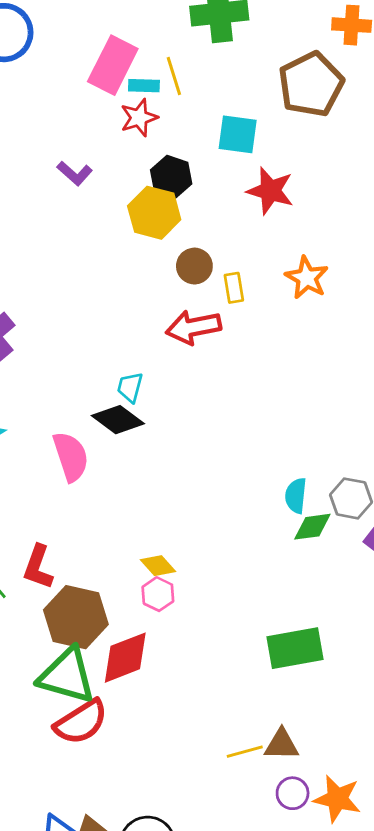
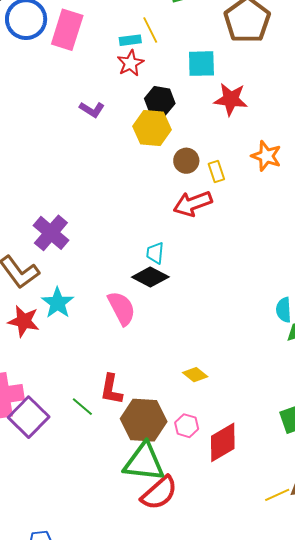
pink rectangle: (113, 65) -> (67, 30), moved
pink hexagon: (158, 594) -> (187, 426), moved
red diamond: (125, 658) -> (223, 442), moved

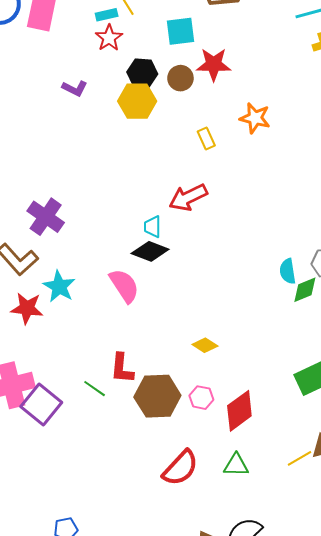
brown circle: (186, 161) -> (180, 78), moved
red arrow: (193, 204) -> (188, 197), moved
green triangle: (144, 462) -> (236, 465), moved, size x0.6

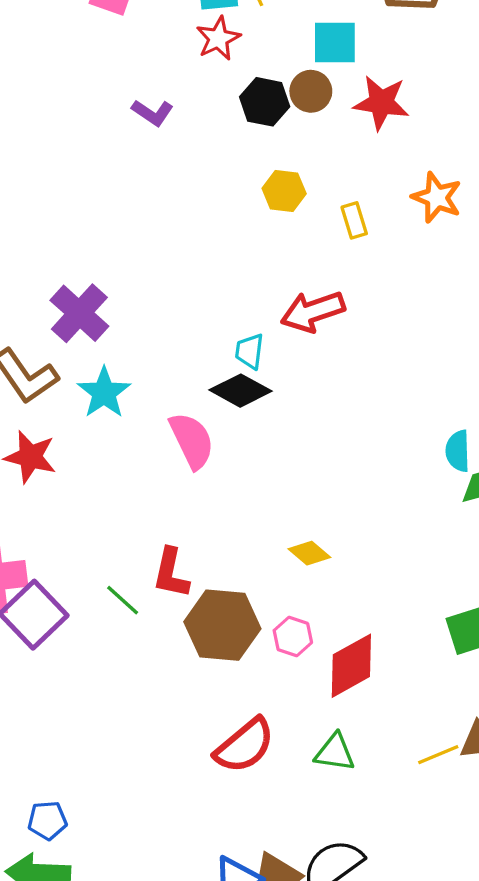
brown circle: (180, 78) -> (311, 91), moved
yellow hexagon: (137, 101) -> (284, 191), moved, size x0.7
cyan star: (59, 287) -> (104, 393), moved

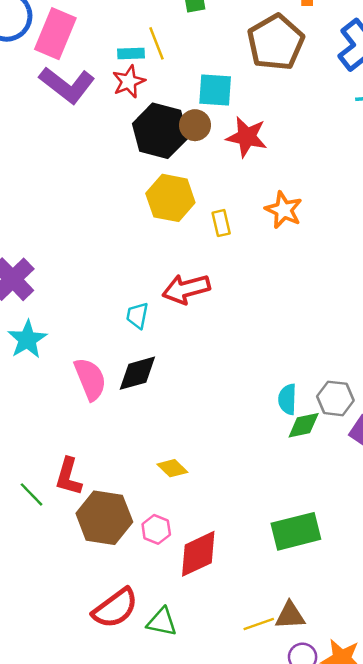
black hexagon: (265, 102) -> (160, 131), size x1.5
purple L-shape: (153, 113) -> (67, 85), moved, size x1.8
yellow hexagon: (284, 191) -> (170, 198), size x1.5
black diamond: (240, 391) -> (137, 373), moved, turned -48
green triangle: (335, 752) -> (162, 622), moved

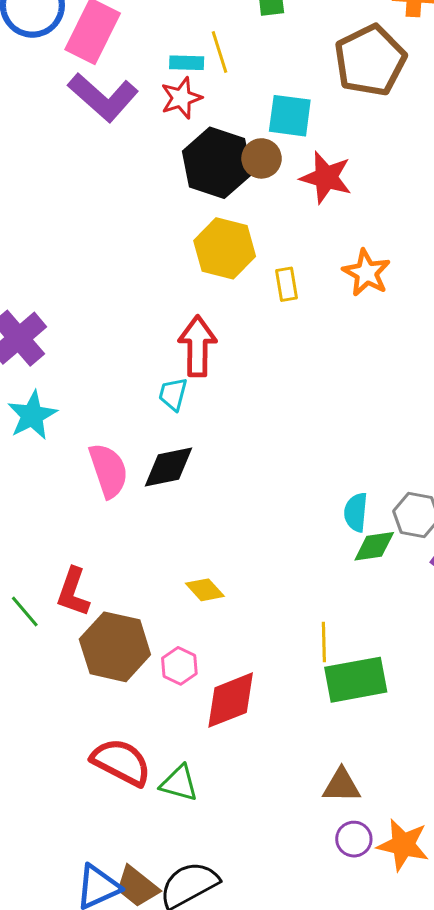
red arrow: (186, 289) -> (197, 346), moved, turned 102
red semicircle: (115, 608) -> (121, 762), turned -120
yellow line: (259, 624) -> (324, 642), moved, turned -76

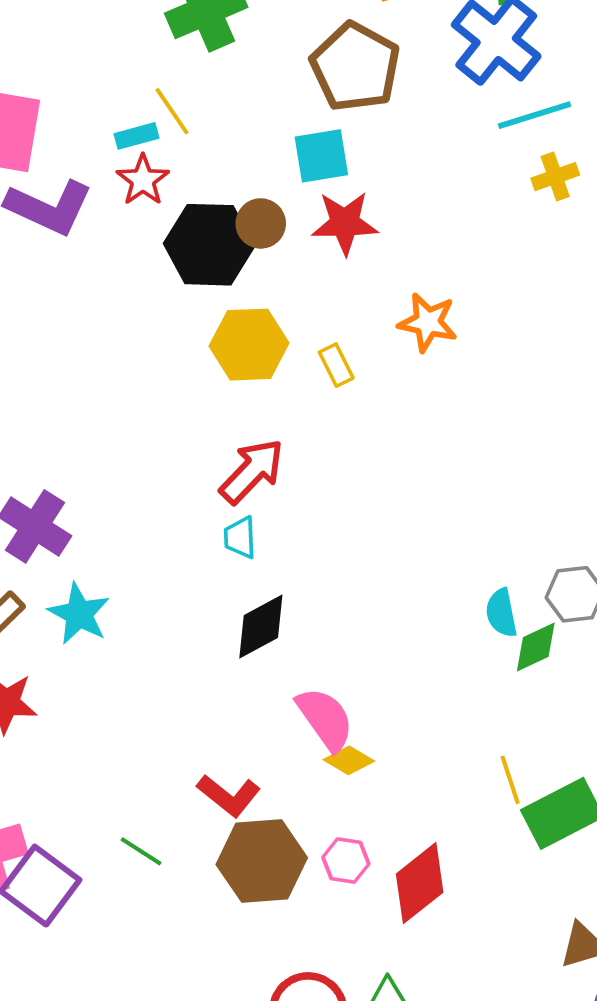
cyan square: (290, 116) -> (321, 156), moved
red arrow: (197, 346) -> (252, 471), turned 60
pink semicircle: (108, 471) -> (325, 719), moved
red L-shape: (73, 592) -> (229, 795), moved, turned -54

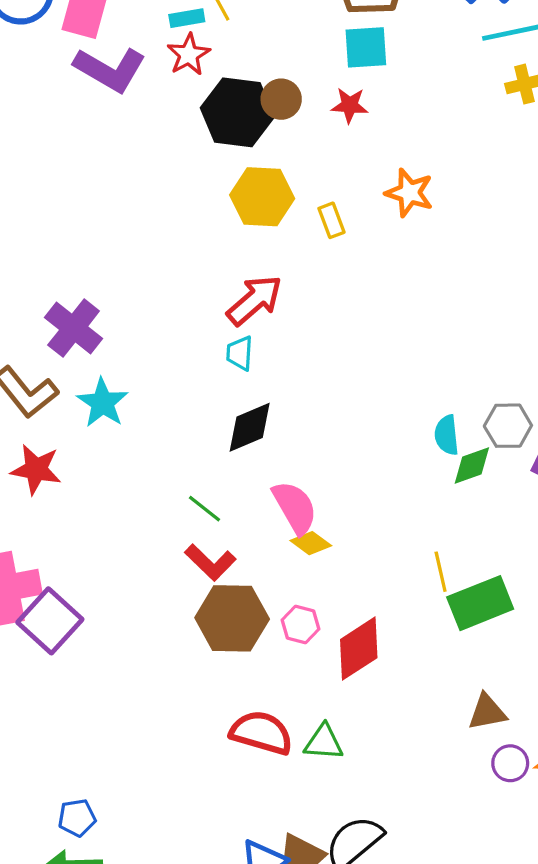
cyan square: (321, 156) -> (366, 47), moved
red star: (345, 223) -> (350, 105), size x0.7
green line: (141, 851) -> (204, 509), moved

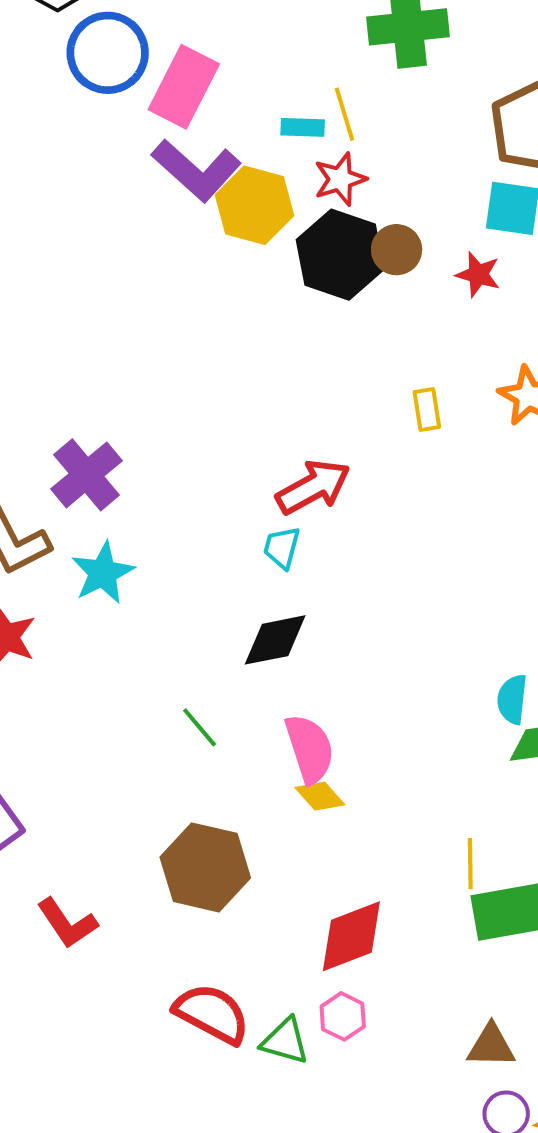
red star: (189, 55) -> (340, 179), moved
yellow hexagon: (262, 197) -> (254, 205), moved
red L-shape: (210, 562) -> (67, 923), moved
pink hexagon: (300, 624) -> (343, 1016), moved

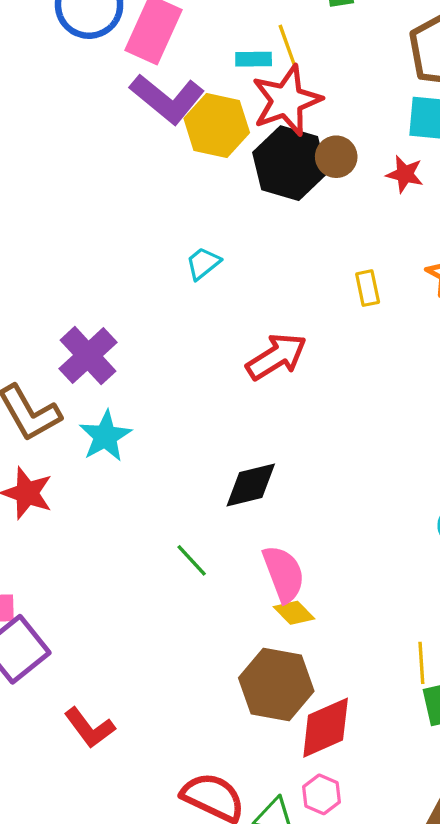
red star: (340, 179) -> (287, 100), size x1.6
cyan trapezoid: (282, 548) -> (203, 263), moved, turned 39
brown hexagon: (205, 867) -> (276, 685), moved

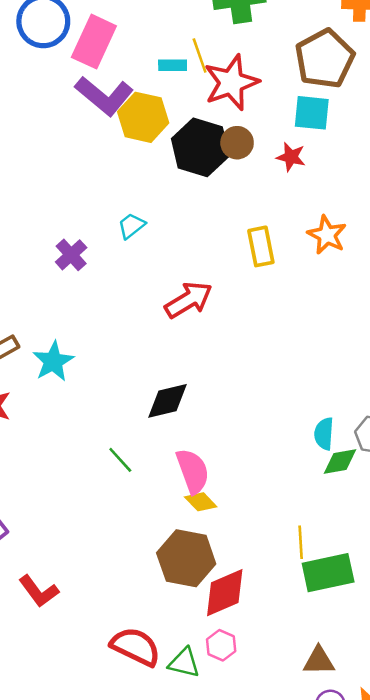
red star: (287, 100) -> (231, 83), moved
yellow rectangle: (368, 288) -> (261, 246), size x1.4
purple cross: (88, 356) -> (71, 255), moved, size x0.7

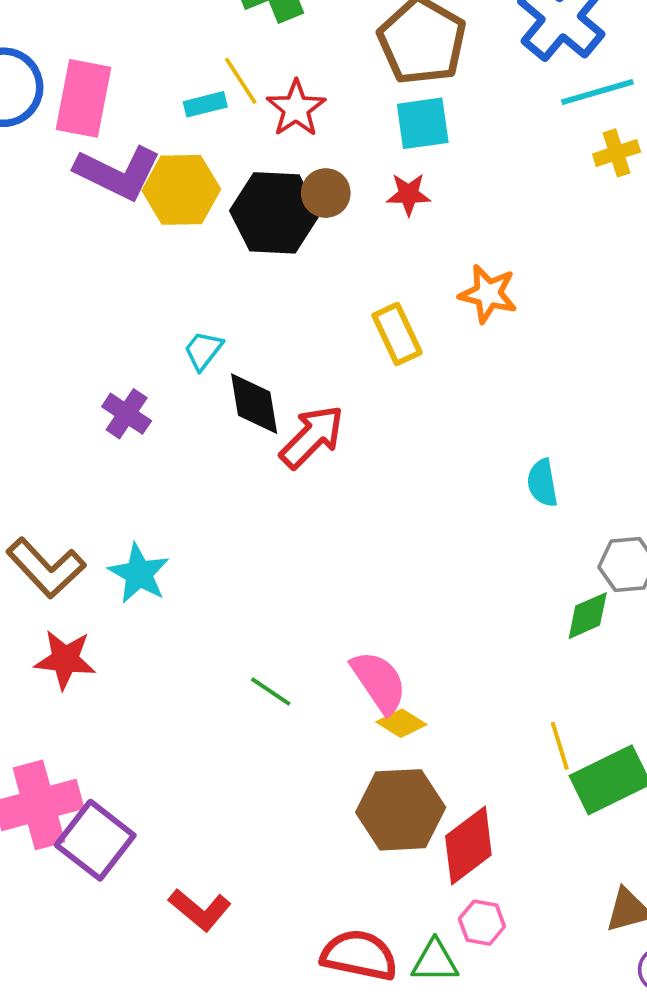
red star: (231, 83) -> (296, 108), size x0.7
black diamond: (167, 401) -> (254, 404), moved, turned -72
cyan semicircle: (324, 434) -> (542, 483), moved

